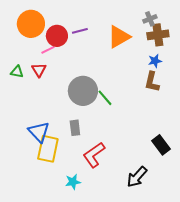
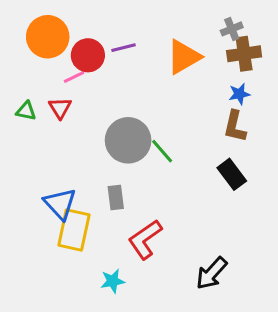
black rectangle: (161, 145) -> (232, 174), moved

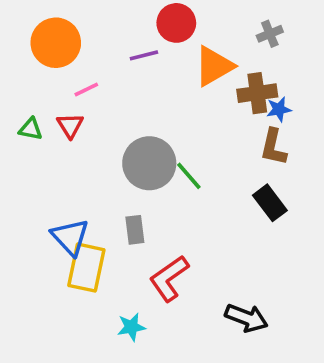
brown cross: (244, 54) -> (257, 93), moved
red circle: (88, 55) -> (176, 23), moved
black arrow: (212, 273) -> (246, 318), turned -111

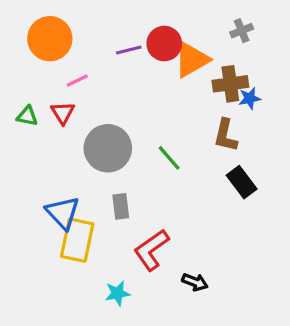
red circle: (176, 23) -> (164, 44), moved
brown L-shape: (273, 147) -> (225, 135), moved
gray circle: (149, 163) -> (108, 148), moved
black arrow: (246, 318) -> (195, 282), moved, size x0.7

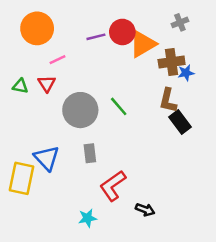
green line: (169, 158) -> (119, 106), moved
black rectangle: (242, 182) -> (180, 122), moved
yellow rectangle: (77, 240) -> (21, 178), moved

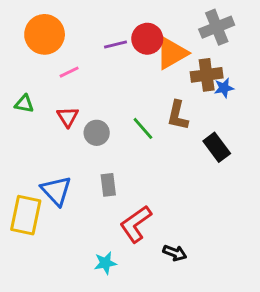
gray cross: (180, 22) -> (217, 27), size x1.6
red triangle: (47, 84) -> (68, 117), moved
brown L-shape: (168, 100) -> (178, 115), moved
gray circle: (80, 110) -> (97, 133), size x0.6

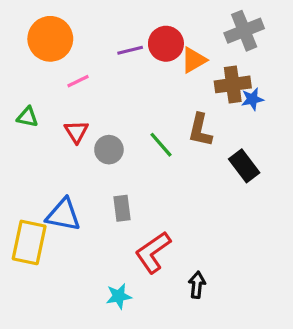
orange triangle: (172, 53) -> (194, 60), size x0.7
blue triangle: (56, 191) -> (63, 215), turned -36
black arrow: (175, 253) -> (197, 285), turned -105

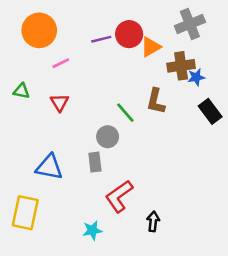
gray circle: (109, 150) -> (108, 137), moved
black rectangle: (244, 166) -> (210, 111), moved
yellow rectangle: (29, 242) -> (25, 213), moved

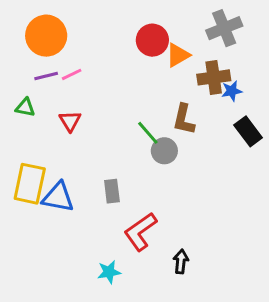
purple line: (101, 39) -> (46, 76), moved
gray circle: (108, 137) -> (164, 151), moved
yellow rectangle: (25, 213) -> (30, 184), moved

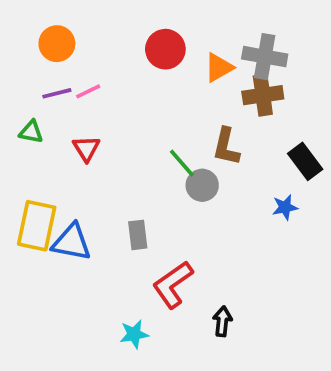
gray cross: (224, 28) -> (265, 57), moved, turned 32
orange circle: (46, 36) -> (57, 44), size x0.7
red circle: (152, 40) -> (165, 49), moved
blue star: (232, 91) -> (285, 207), moved

